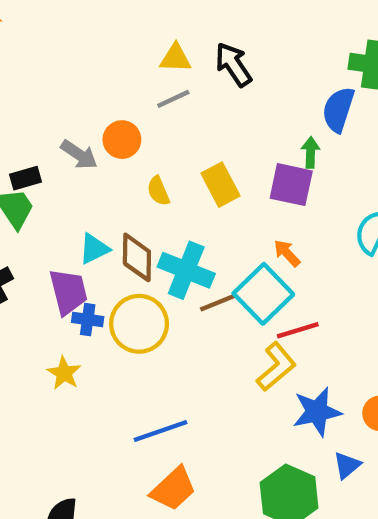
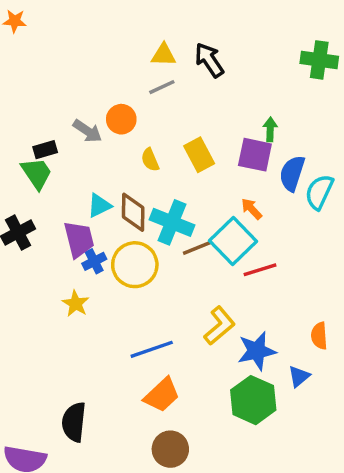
blue semicircle: (338, 110) -> (292, 173), moved
blue cross: (88, 320) -> (94, 261), turned -35
yellow L-shape: (276, 367) -> (219, 326), moved
blue star: (317, 412) -> (257, 351), moved

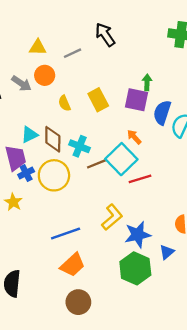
yellow triangle: (164, 55) -> (38, 47), moved
cyan cross: (172, 222) -> (80, 146), size x0.7

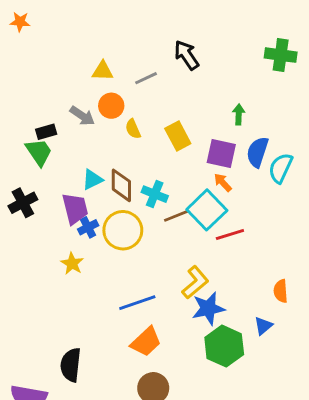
purple square: (137, 100) -> (221, 153), moved
yellow semicircle: (64, 103) -> (133, 129), moved
blue star: (138, 235) -> (208, 308), moved

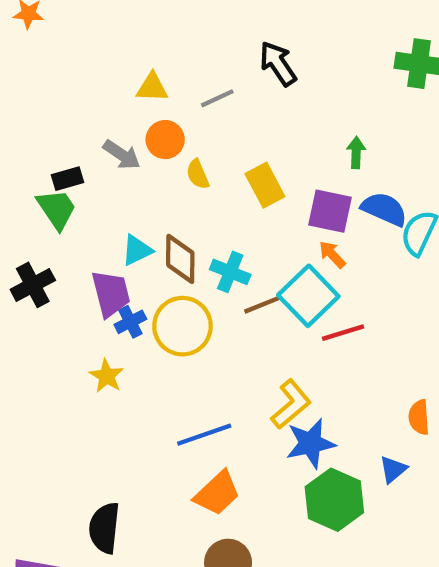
blue semicircle: (257, 152) -> (384, 209), turned 96

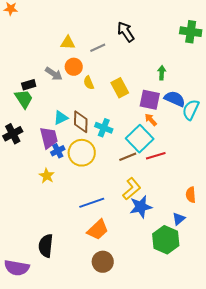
brown line: (263, 304) -> (128, 157), moved
green hexagon: (334, 500) -> (166, 240), moved

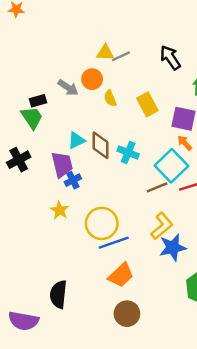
black arrow: (126, 32) -> (170, 57), moved
yellow triangle: (68, 43) -> (105, 53), moved
yellow circle: (82, 153) -> (102, 223), moved

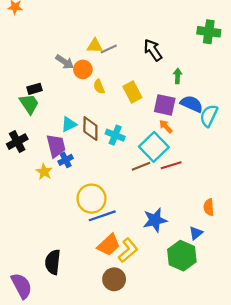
gray arrow: (68, 88) -> (65, 62), moved
yellow star: (60, 210) -> (44, 172), moved
yellow L-shape: (162, 226) -> (128, 250), moved
purple semicircle: (24, 321) -> (22, 286), turned -128

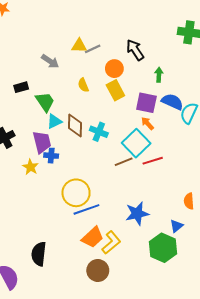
orange circle: (83, 69) -> (114, 69), moved
green trapezoid: (29, 104) -> (45, 102), moved
blue cross: (66, 160) -> (51, 156), turned 32

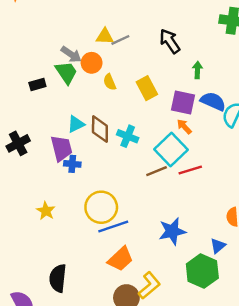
orange circle: (114, 69) -> (92, 63), moved
green trapezoid: (45, 102) -> (66, 72), moved
yellow star: (30, 167) -> (46, 211), moved
yellow L-shape: (111, 243) -> (149, 285), moved

